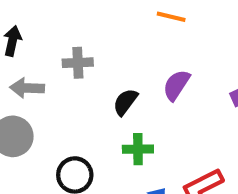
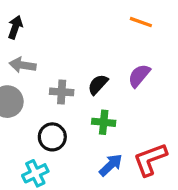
gray cross: (78, 63) -> (62, 92), moved

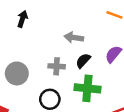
gray arrow: (23, 65) -> (74, 37), moved
green cross: (104, 122) -> (87, 88), size x1.5

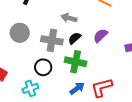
gray cross: (57, 66) -> (52, 40), size x1.5
gray circle: (17, 73) -> (20, 33), moved

